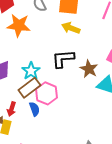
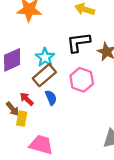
pink hexagon: (47, 93) -> (82, 80), moved
red arrow: (12, 109) -> (27, 99), turned 120

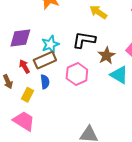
red arrow: (27, 99) -> (24, 66), moved
yellow rectangle: (22, 119) -> (28, 95), moved

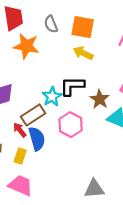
cyan star: (50, 44) -> (52, 97), moved
red arrow: (24, 66) -> (20, 130), moved
blue semicircle: (45, 82) -> (37, 139), size x1.5

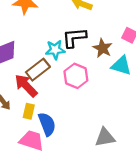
cyan star: (52, 97) -> (55, 50), turned 30
red arrow: (20, 130) -> (26, 86), size x1.6
blue semicircle: (37, 139) -> (47, 124), moved

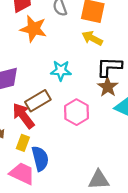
black L-shape: (74, 38) -> (109, 67), moved
cyan star: (55, 50) -> (61, 71), moved

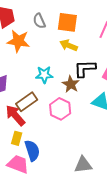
brown star: (108, 87) -> (71, 84), moved

